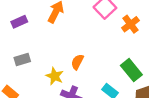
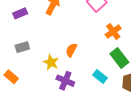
orange cross: (130, 24) -> (113, 31), moved

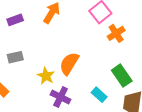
orange cross: (113, 31) -> (116, 33), moved
orange semicircle: (71, 50) -> (69, 64), size x1.5

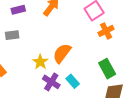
gray rectangle: (15, 57) -> (12, 35), moved
cyan rectangle: (99, 95) -> (73, 81), moved

